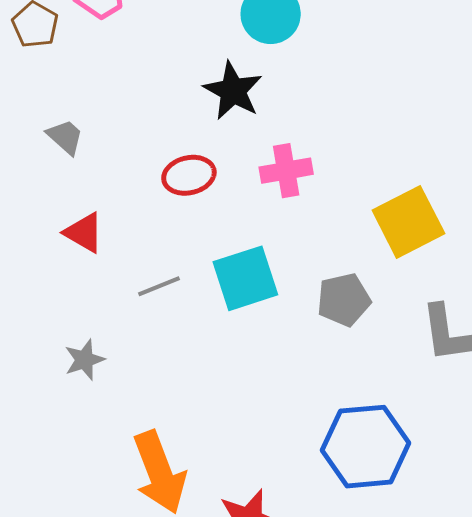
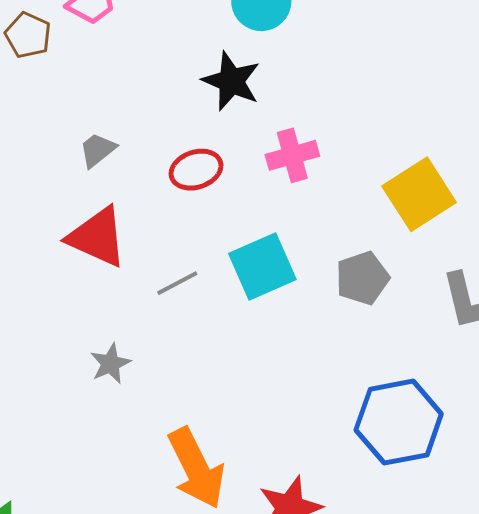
gray trapezoid: (65, 137) -> (98, 150), moved, turned -75
red triangle: (84, 233) -> (97, 237), size x1.5

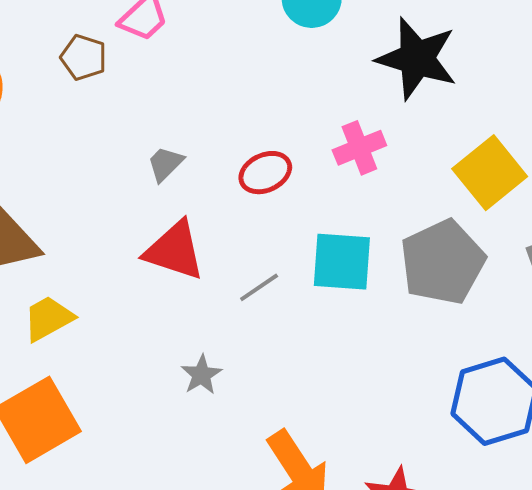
black star: (231, 81) -> (417, 59), moved, size x1.4
cyan square: (262, 267) -> (342, 262), turned 34
gray pentagon: (362, 278) -> (443, 262), size x1.6

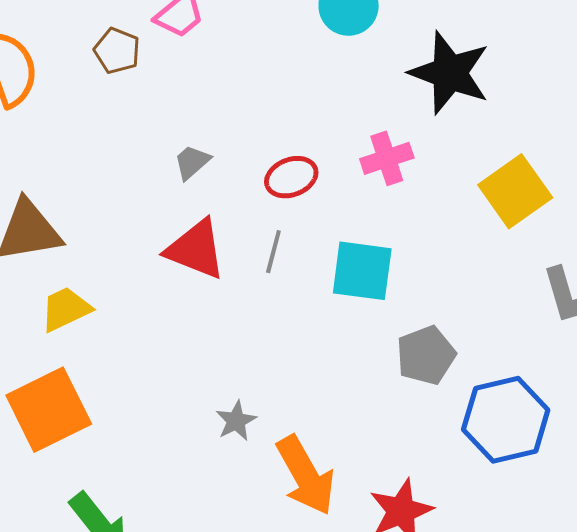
gray pentagon: (443, 262) -> (426, 355), moved, size x0.7
gray line: (259, 287) -> (273, 252), moved, turned -45
gray star: (201, 375) -> (236, 421), moved

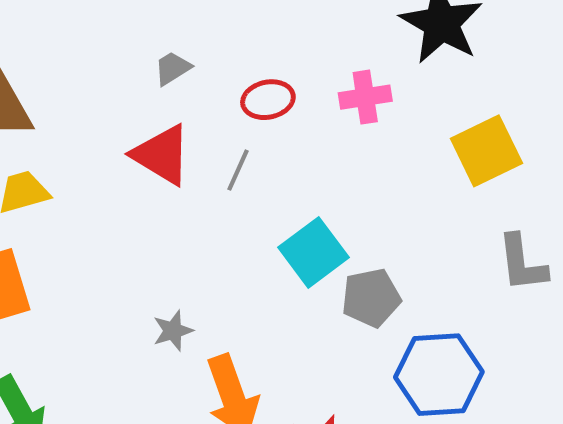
cyan square: (362, 271) -> (313, 252), moved, turned 36

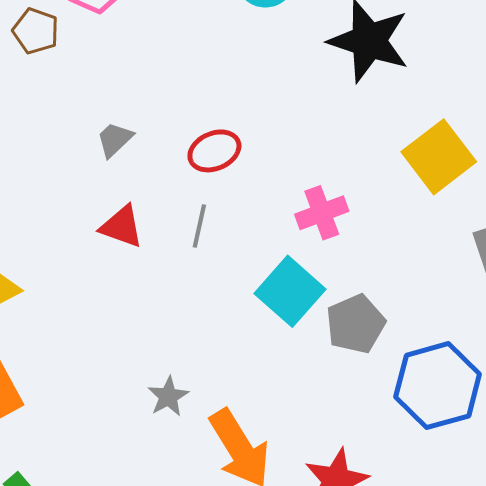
pink cross: (365, 97) -> (322, 213), moved
red triangle: (162, 155) -> (122, 226), size x0.7

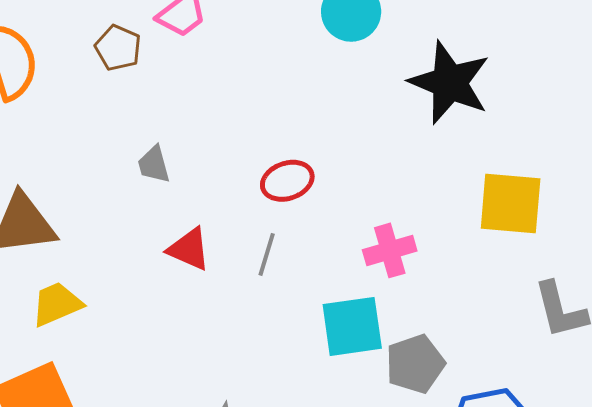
gray trapezoid: (115, 140) -> (154, 165), moved, turned -66
yellow square: (439, 157) -> (511, 203), turned 38
cyan square: (290, 291) -> (352, 326), turned 36

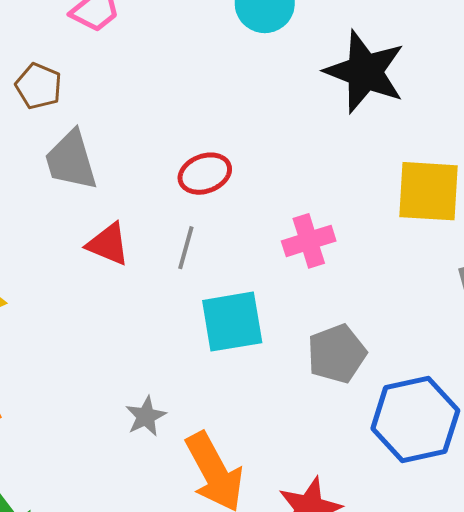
brown pentagon: (118, 48) -> (39, 86), moved
gray trapezoid: (154, 165) -> (71, 160), size x1.6
cyan square: (352, 326) -> (232, 322), moved

